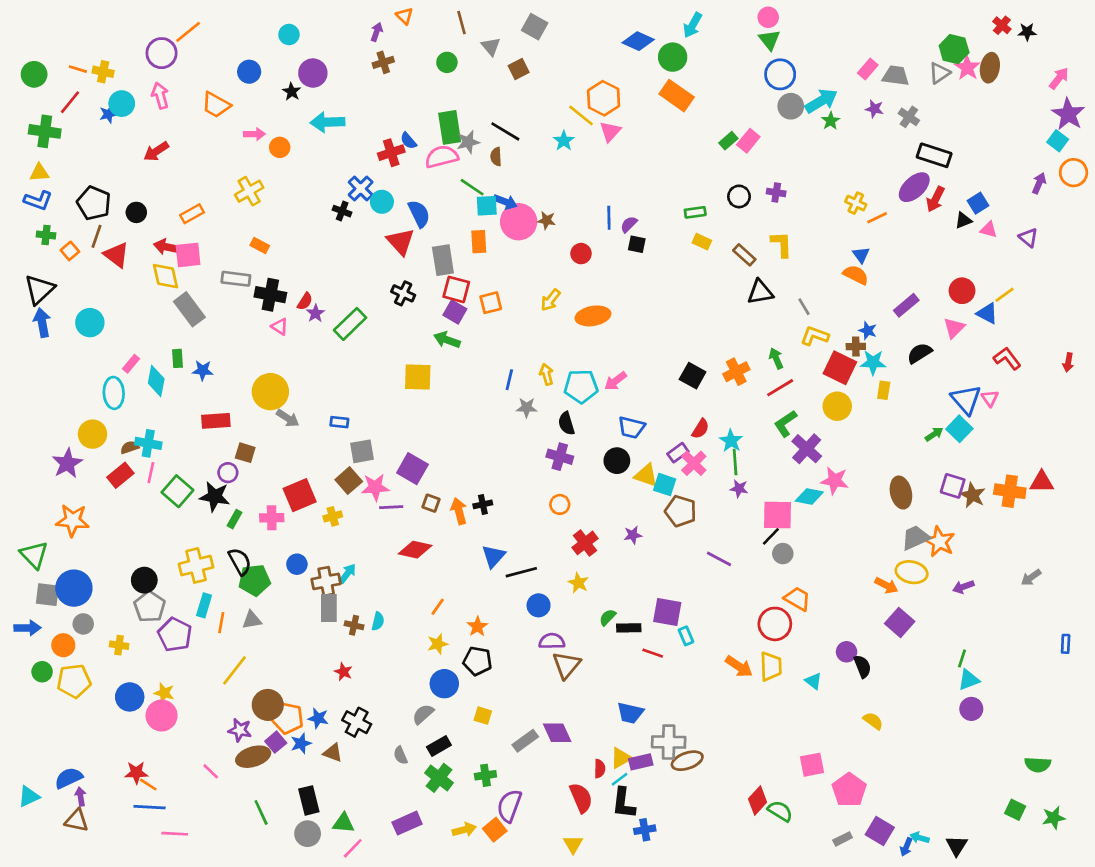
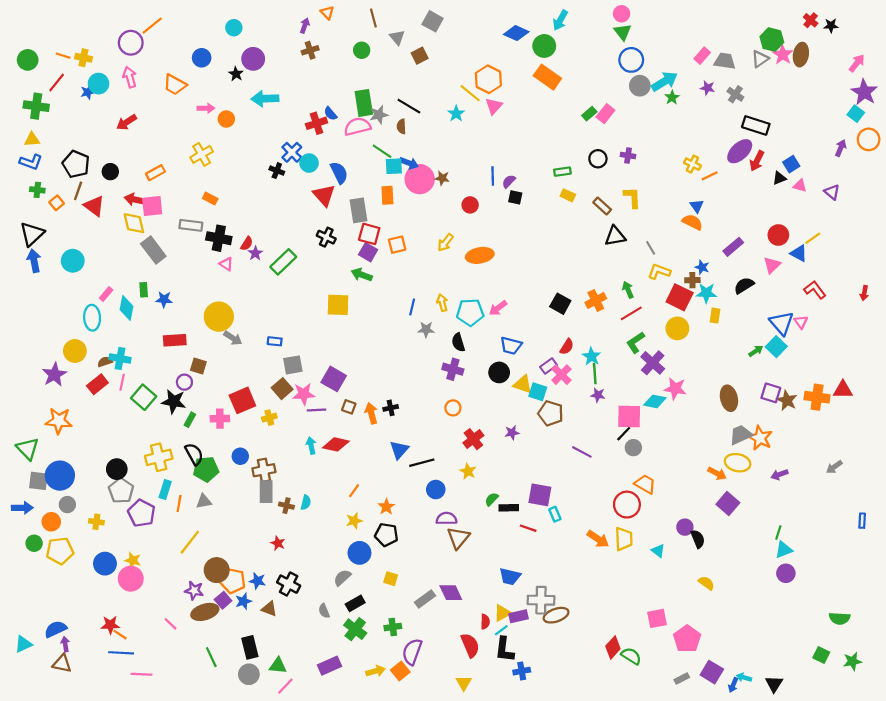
cyan arrow: (347, 573) -> (311, 445), moved, turned -49

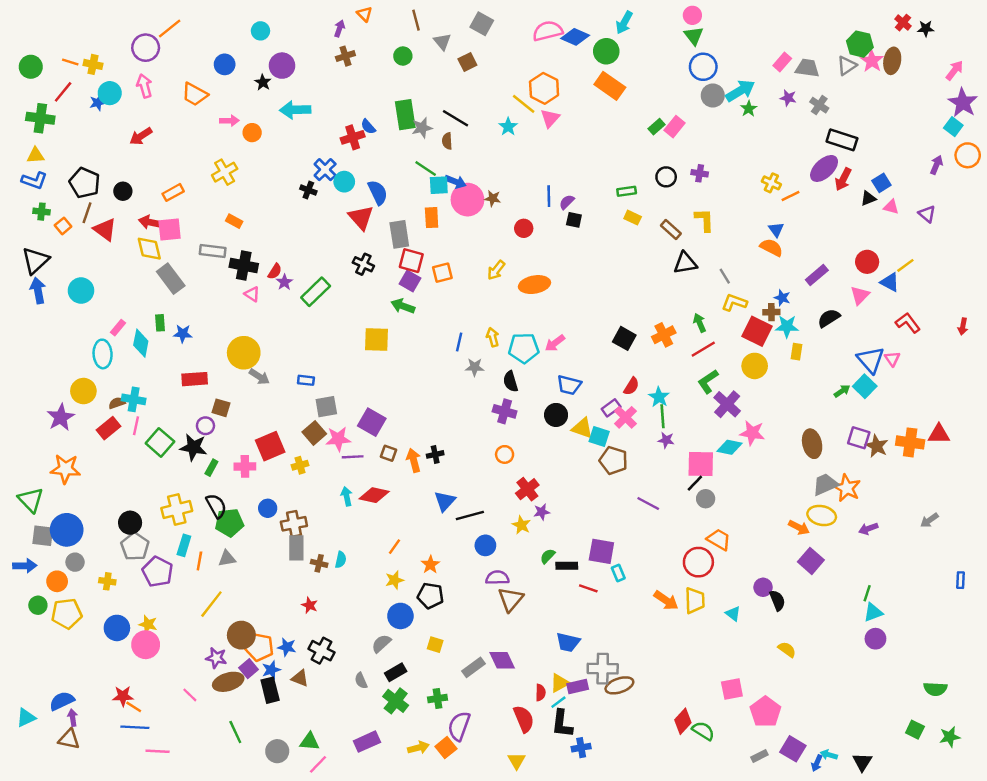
pink semicircle: (357, 127) -> (548, 31), moved
purple star: (512, 433) -> (542, 512), moved
black rectangle: (250, 647) -> (270, 690), moved

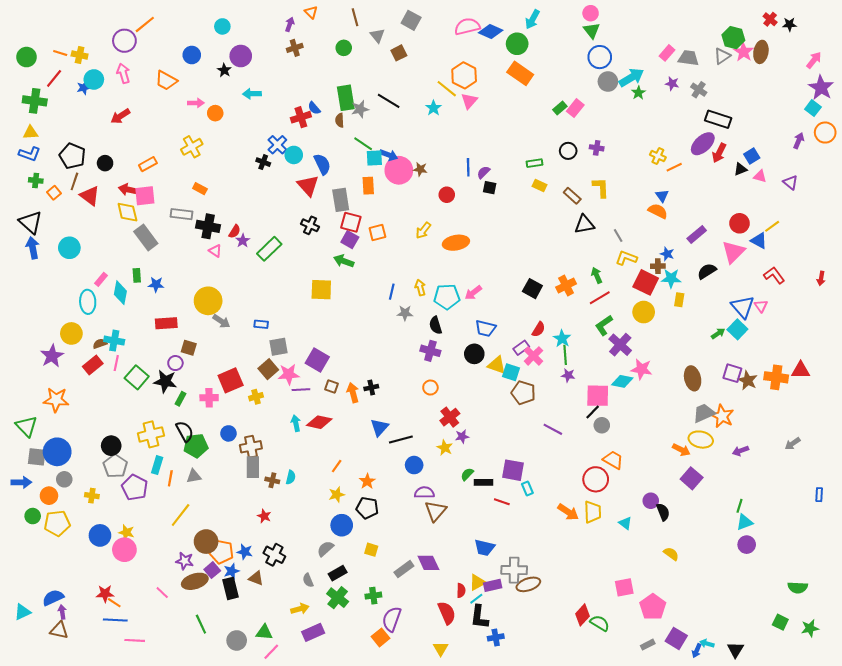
cyan arrow: (295, 110) -> (252, 94), size x0.7
brown semicircle: (447, 141) -> (340, 120), moved
black triangle: (36, 261) -> (31, 222), turned -35
pink triangle: (860, 295) -> (733, 252), size x1.4
yellow arrow: (418, 748) -> (300, 609), moved

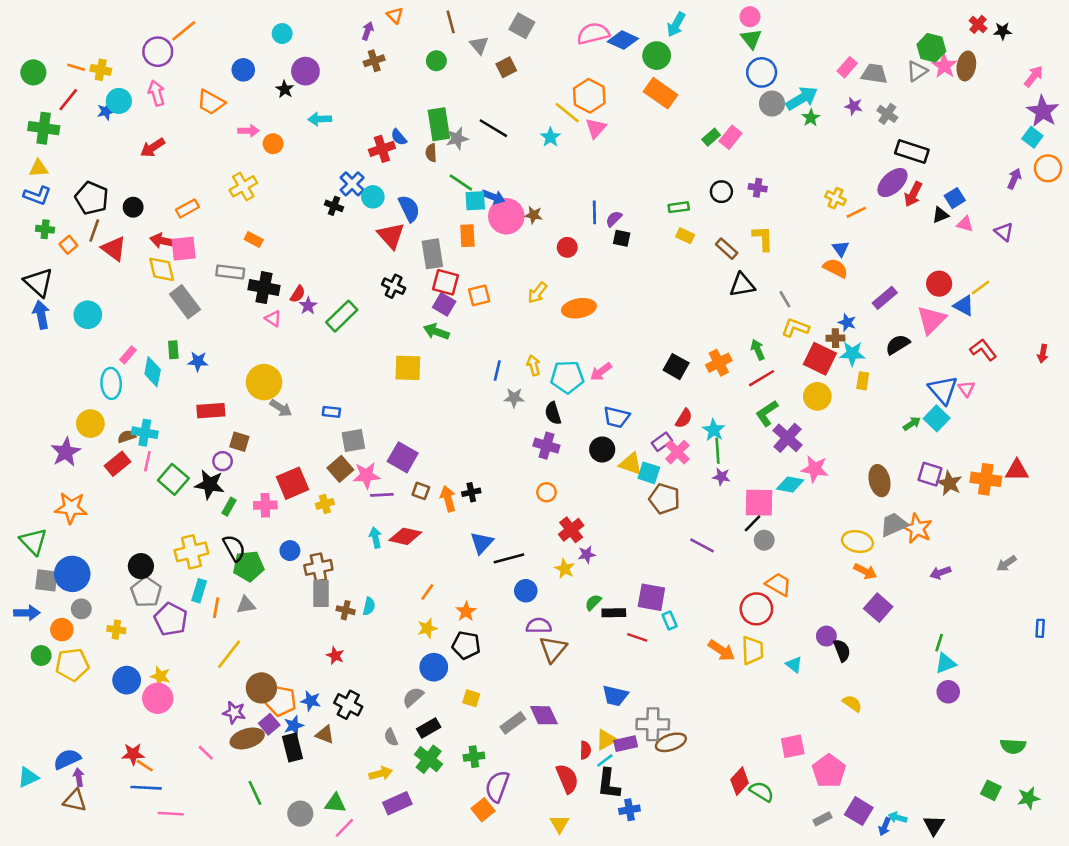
yellow ellipse: (701, 440) -> (857, 542), moved

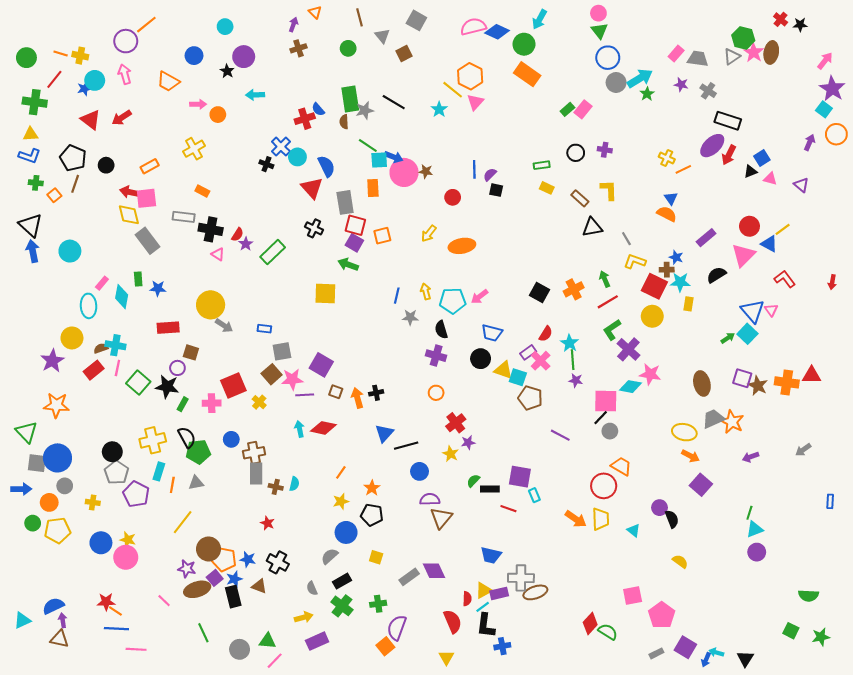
red triangle: (114, 249) -> (91, 120), moved
yellow cross: (325, 504) -> (259, 402), turned -32

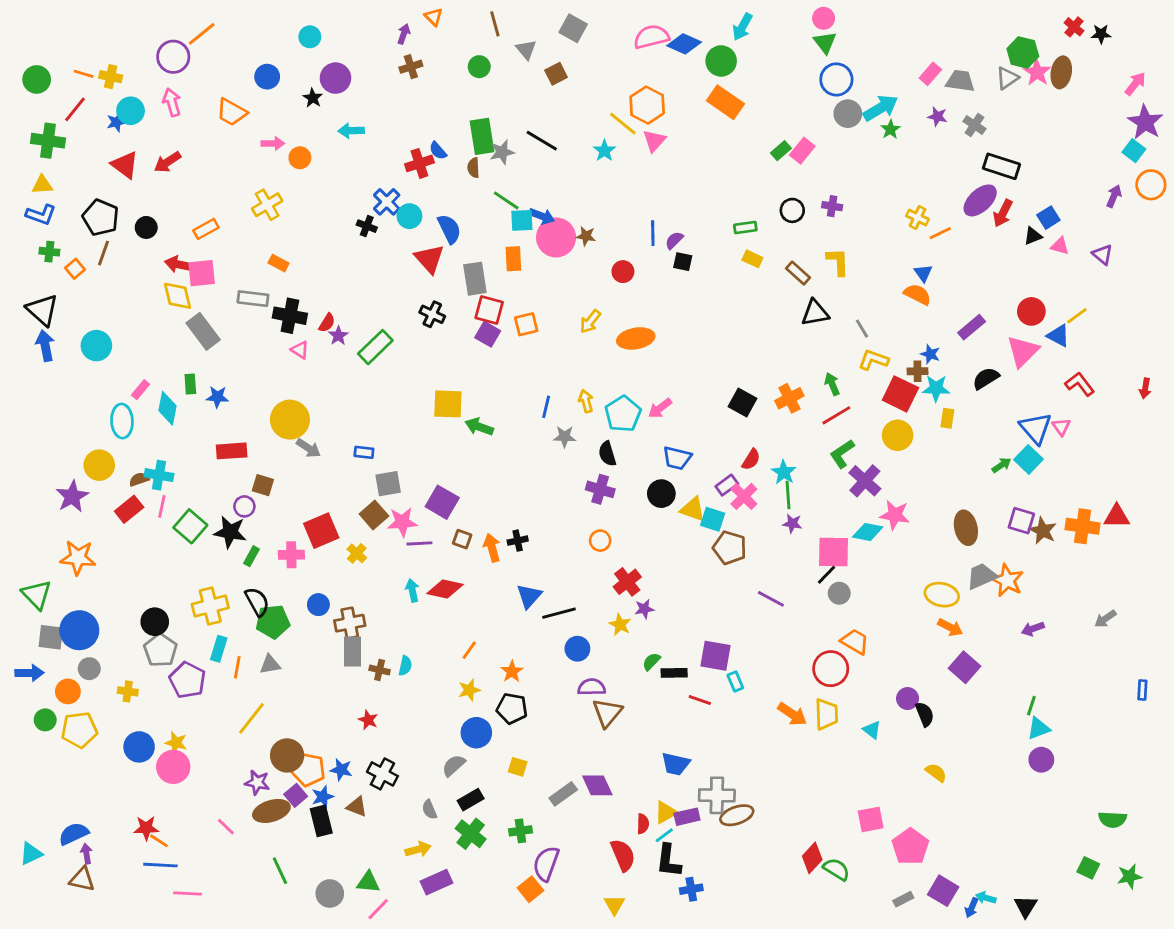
green arrow: (348, 265) -> (479, 427), moved
cyan pentagon: (453, 301) -> (623, 414), turned -30

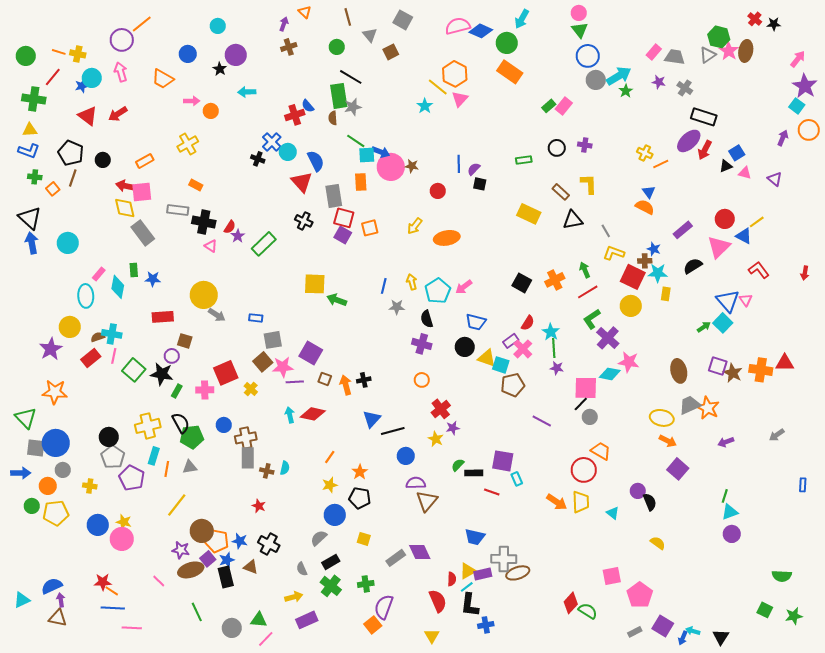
black line: (542, 141) -> (351, 77), moved
yellow rectangle: (752, 259) -> (529, 214), moved, size x1.6
brown pentagon: (730, 548) -> (513, 385), turned -30

